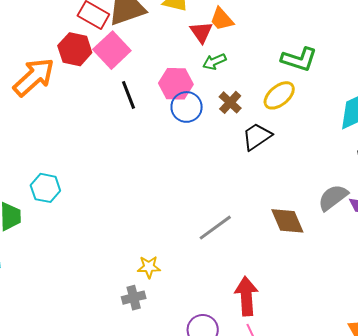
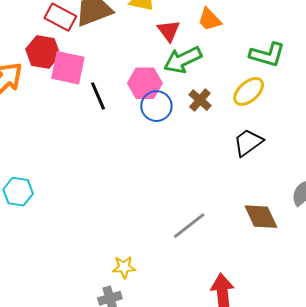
orange trapezoid: (222, 19) -> (210, 20), moved
pink square: (112, 50) -> (68, 68), moved, turned -33
green arrow: (214, 62) -> (183, 60), size x1.6
black trapezoid: (257, 136) -> (248, 143), moved

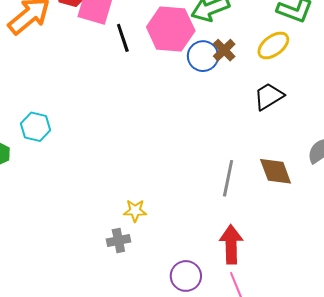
pink hexagon: (145, 83) -> (171, 29), size x1.4
blue circle: (156, 106) -> (203, 56), moved
gray line: (189, 226) -> (228, 178), moved, turned -45

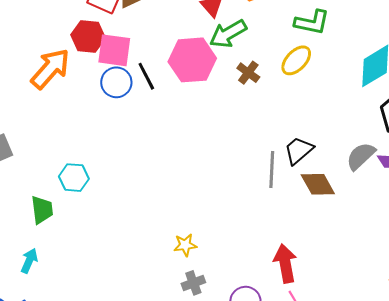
blue circle: (203, 56) -> (116, 82), moved
black trapezoid: (269, 96) -> (299, 150), moved
gray line: (228, 178) -> (272, 170), moved
gray cross: (118, 241) -> (193, 283), moved

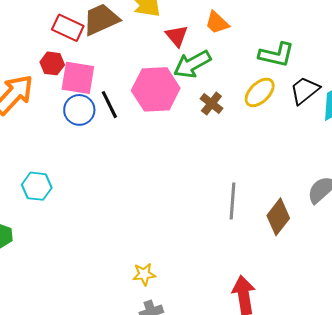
red hexagon: (88, 36) -> (52, 63), size x0.7
black trapezoid: (299, 150) -> (305, 90), moved
cyan hexagon: (74, 178) -> (37, 186), moved
brown diamond: (318, 184) -> (278, 217), turned 66

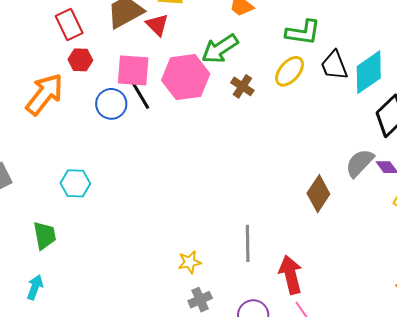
red rectangle: (68, 28) -> (69, 24), moved, turned 44
red triangle: (177, 36) -> (157, 25), moved
pink square: (78, 78) -> (133, 70), moved
black trapezoid: (305, 90) -> (334, 65), turned -68
gray line: (233, 201) -> (248, 243), moved

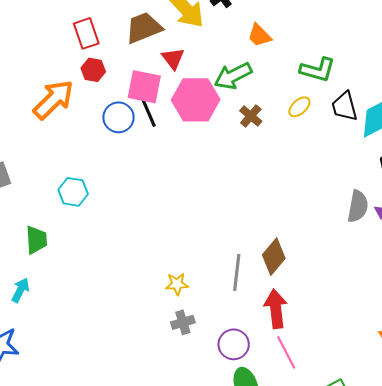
red triangle: (157, 25) -> (173, 58), moved
yellow ellipse: (290, 71) -> (299, 107), size x0.7
gray semicircle: (360, 163) -> (358, 206), turned 140
brown diamond: (318, 194) -> (274, 257), moved

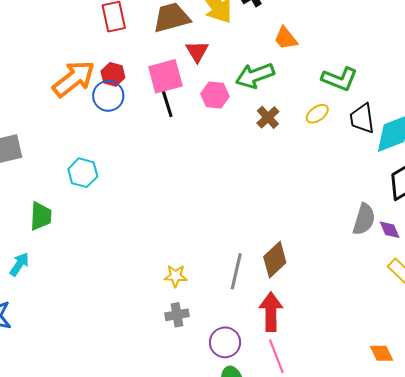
red hexagon: (93, 70) -> (113, 74), moved
pink square: (144, 87) -> (165, 76), turned -33
pink hexagon: (196, 100) -> (215, 95), size x0.6
blue circle: (118, 117) -> (108, 96), moved

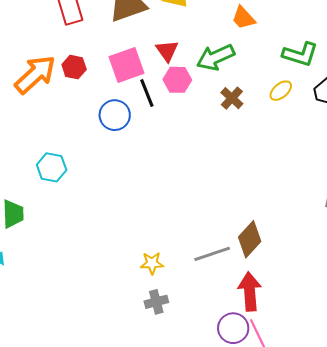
red triangle: (197, 51) -> (167, 51), moved
blue circle: (108, 96) -> (115, 115), moved
black line: (167, 103) -> (147, 93), moved
gray line: (236, 271) -> (212, 254), turned 63
purple circle: (225, 342) -> (233, 328), moved

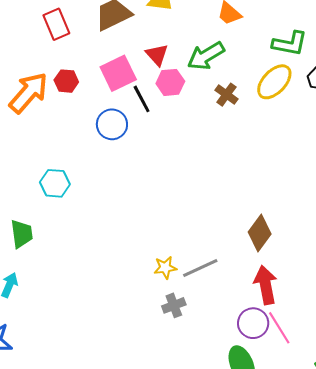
yellow ellipse: (281, 91) -> (274, 82), size x1.6
gray line: (212, 254) -> (200, 268), moved

